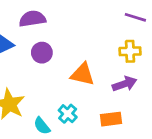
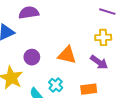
purple circle: (42, 53) -> (32, 57), moved
purple arrow: (125, 84) -> (99, 62), turned 54

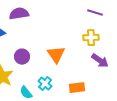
orange triangle: (67, 55) -> (56, 55), turned 42
purple arrow: (99, 62) -> (100, 61), moved

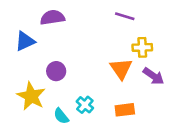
purple line: (95, 13) -> (125, 16), moved
orange triangle: (56, 55) -> (121, 69), moved

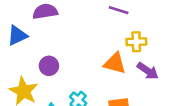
orange triangle: (121, 69) -> (115, 63), turned -40

